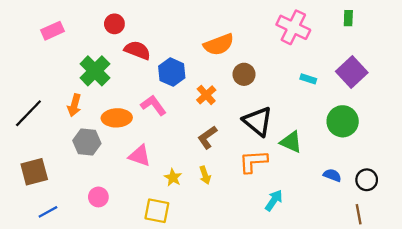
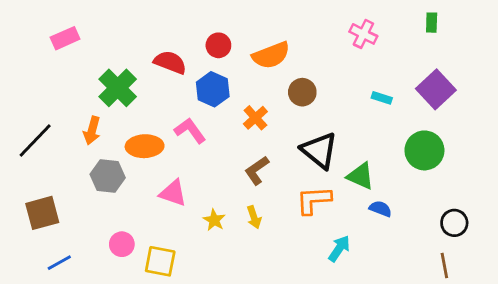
red circle: (114, 24) -> (218, 45), moved
pink cross: (293, 27) -> (363, 34), size x0.7
blue semicircle: (332, 175) -> (380, 209), moved
yellow square: (157, 211) -> (160, 261), moved

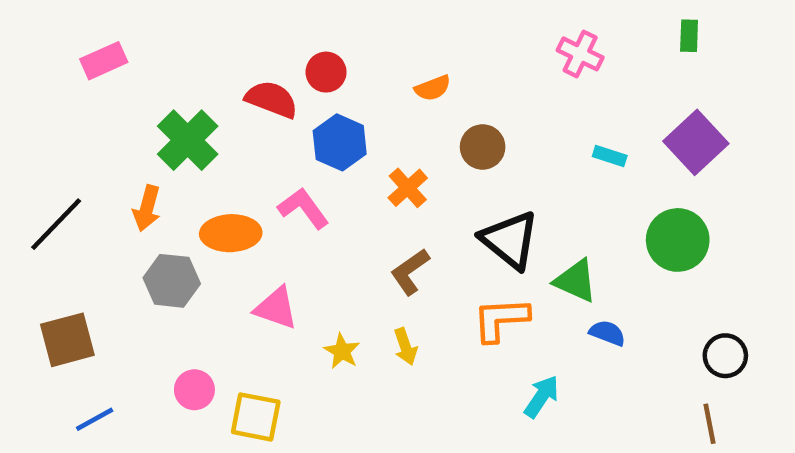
red circle: (218, 45) -> (326, 72), moved
orange semicircle: (271, 55) -> (433, 88), size x0.6

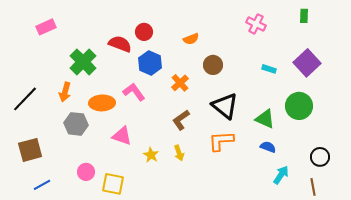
green triangle: (576, 281) -> (265, 119), moved
cyan arrow: (542, 397) -> (281, 175), moved

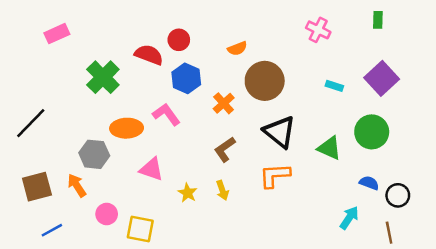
brown circle: (213, 65) -> (265, 81), size x1.6
orange arrow: (65, 92) -> (77, 185), moved, turned 132
blue semicircle: (268, 147) -> (369, 183), moved

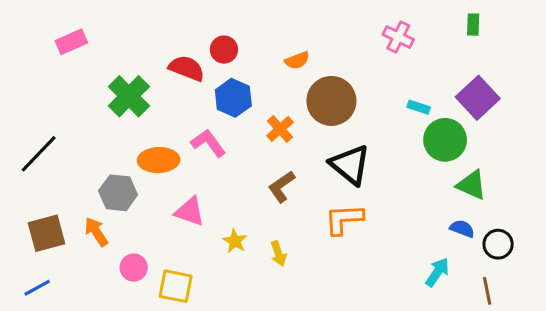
green circle: (372, 132) -> (445, 140), moved
green triangle: (329, 148) -> (472, 185), moved
yellow arrow: (222, 190) -> (278, 254), moved
blue line: (52, 230) -> (37, 288), moved

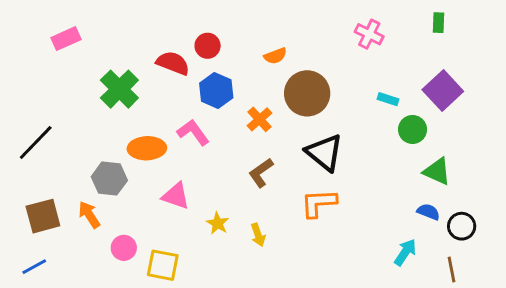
green circle: (445, 140) -> (413, 129), size x0.7

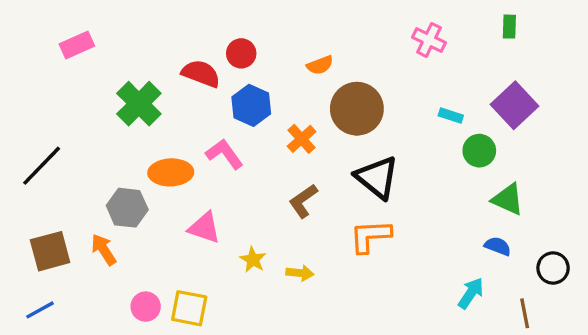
black circle: (462, 226) -> (553, 268), moved
yellow arrow: (258, 235) -> (300, 273), turned -65
pink circle: (124, 248) -> (146, 307), moved

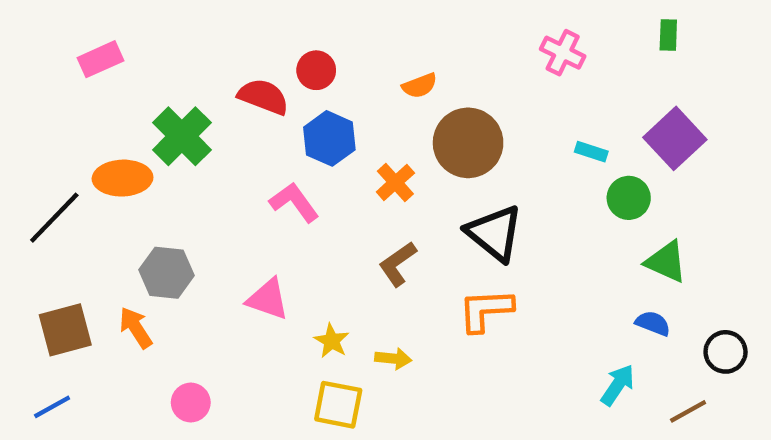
orange ellipse: (171, 172) -> (123, 178), moved
yellow square: (189, 308) -> (338, 405), moved
brown line: (525, 313) -> (688, 411), turned 72

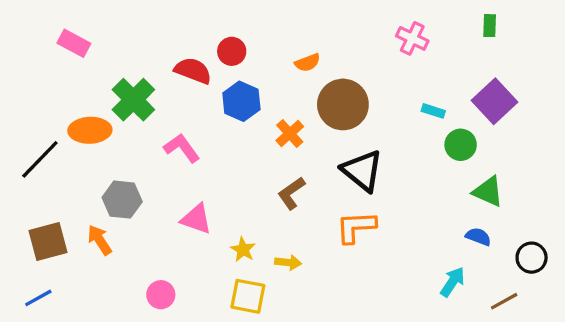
pink rectangle: (101, 59) -> (74, 43), turned 52
pink L-shape: (294, 202) -> (182, 148), moved
pink circle: (191, 403) -> (161, 295), moved

